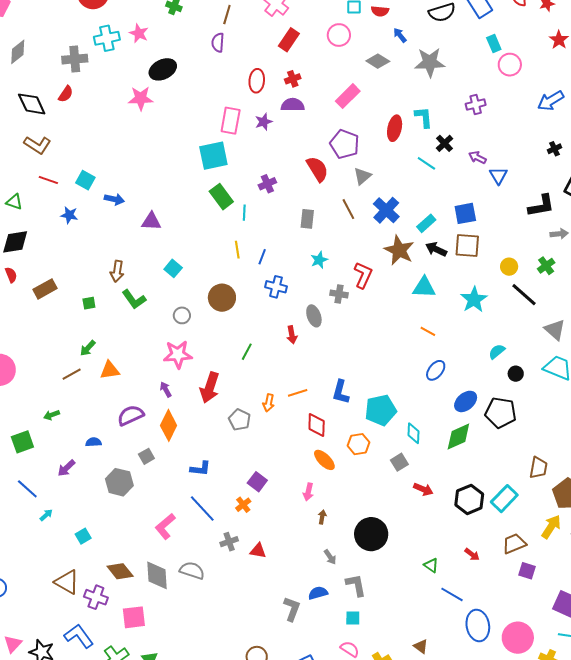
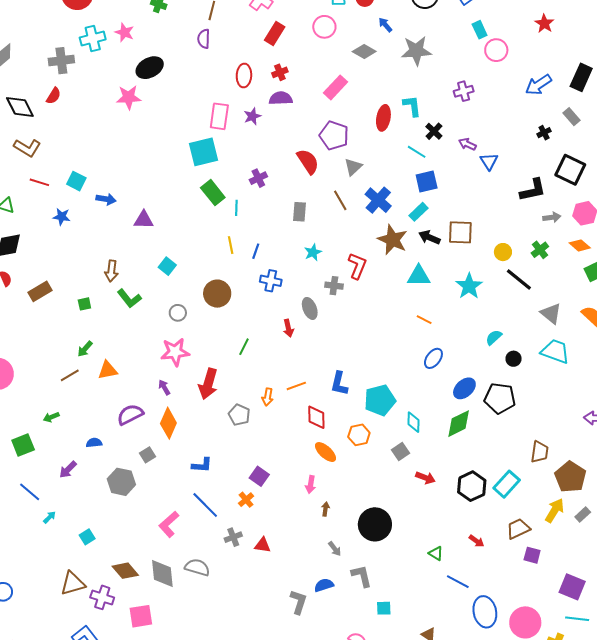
blue square: (465, 213) -> (427, 182), moved
brown triangle: (67, 582) -> (73, 583), turned -44
cyan square: (353, 618) -> (384, 608), moved

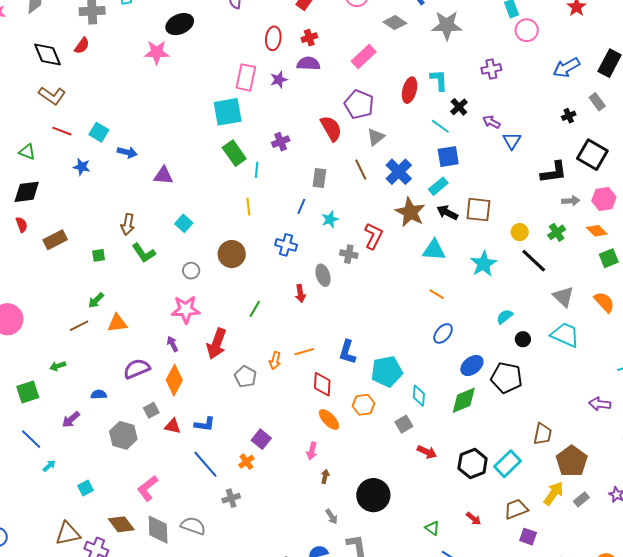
blue line: (256, 251) -> (301, 206), moved
pink L-shape: (169, 524) -> (147, 488), moved
red triangle: (263, 545) -> (173, 426), moved

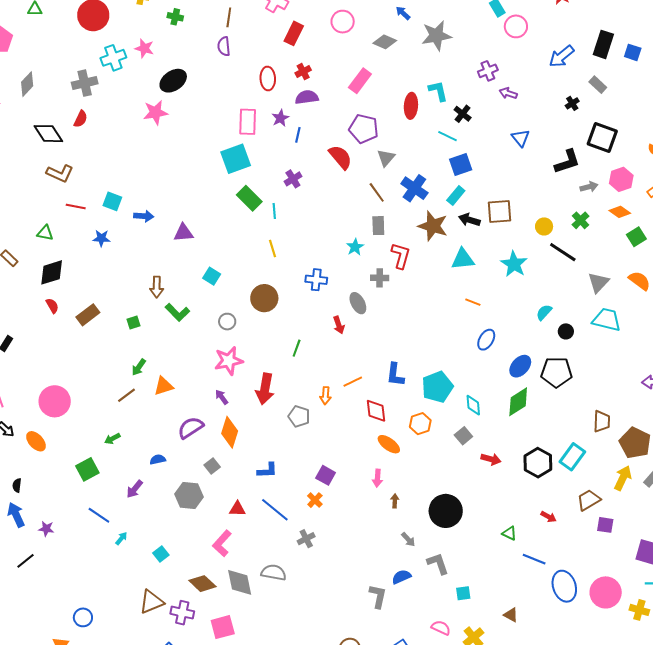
purple arrow: (491, 122) -> (508, 93), moved
gray rectangle: (319, 178) -> (378, 226), moved
blue line: (301, 206) -> (298, 135), moved
gray triangle: (563, 297) -> (598, 282), turned 40
red triangle: (173, 426) -> (237, 509), moved

